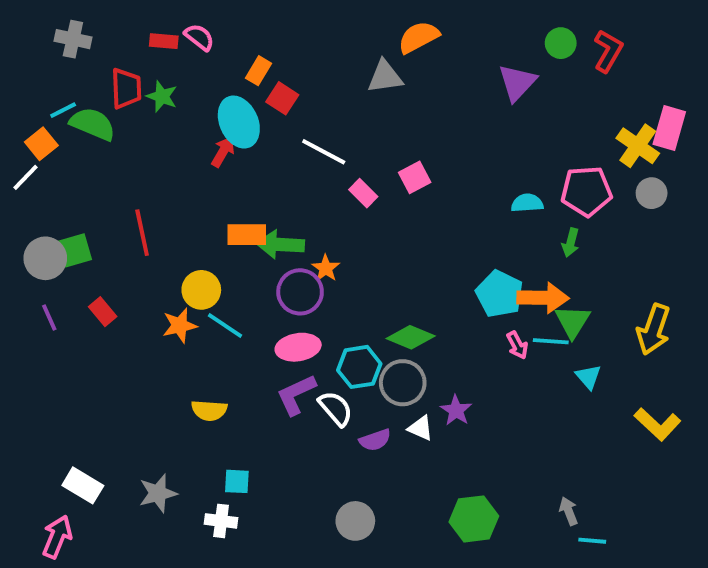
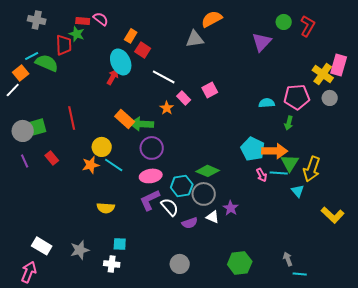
green star: (162, 96) -> (77, 34), moved
orange rectangle: (247, 235) -> (125, 119), turned 42
orange star: (326, 268) -> (167, 108), moved
yellow arrow: (654, 329) -> (312, 169), moved

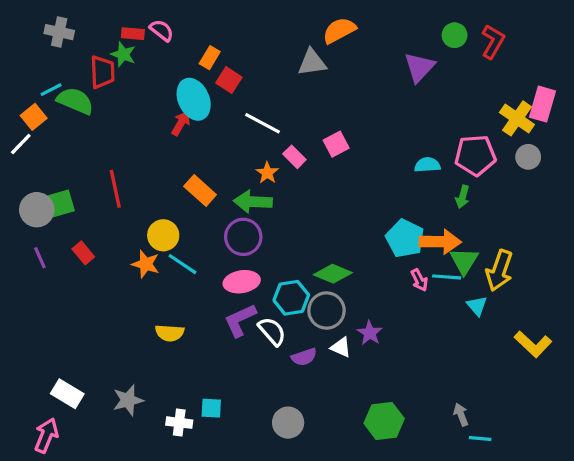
green arrow: (142, 124) -> (253, 202), moved
orange star: (91, 165) -> (146, 264), turned 30
cyan square: (120, 244) -> (211, 408), moved

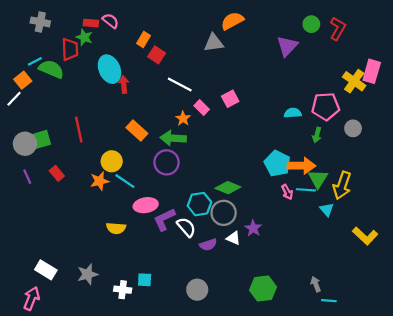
cyan ellipse: (194, 99) -> (109, 69), moved
red arrow: (181, 123) -> (124, 84), turned -35
gray circle: (528, 157) -> (353, 128), moved
orange star: (146, 264) -> (100, 181), turned -30
pink ellipse: (242, 282) -> (146, 205), moved

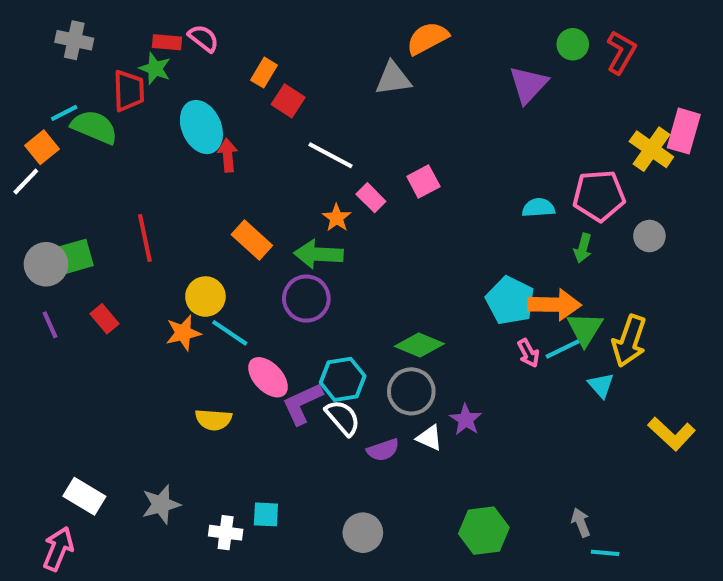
cyan line: (306, 190) -> (563, 349), turned -30
cyan hexagon: (199, 204) -> (343, 379), moved
pink ellipse: (146, 205) -> (268, 377), turned 55

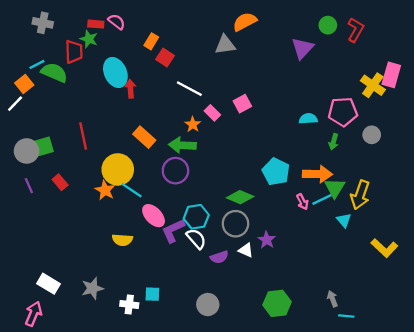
yellow circle: (205, 297) -> (118, 169), size x1.4
cyan pentagon: (510, 301) -> (276, 172), moved
orange star: (183, 333) -> (105, 190), turned -30

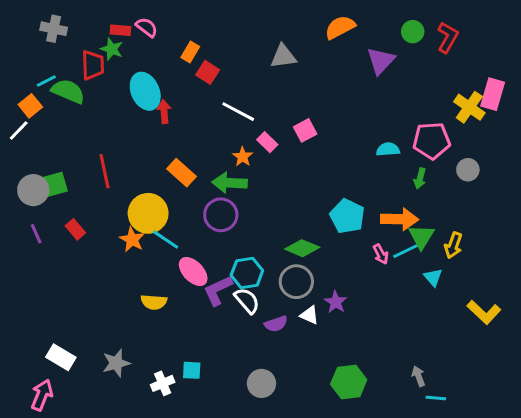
orange semicircle: (245, 22) -> (340, 27), moved
yellow arrow: (360, 195) -> (453, 245), size x0.7
white cross: (129, 305) -> (163, 383), turned -30

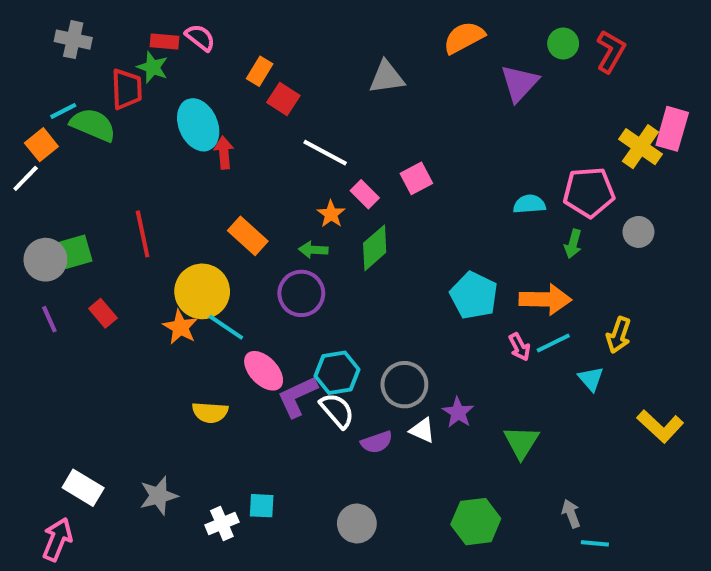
green arrow: (229, 183) -> (313, 250), size x0.6
green triangle: (421, 237) -> (521, 442), moved
green diamond: (302, 248) -> (375, 248), moved, turned -64

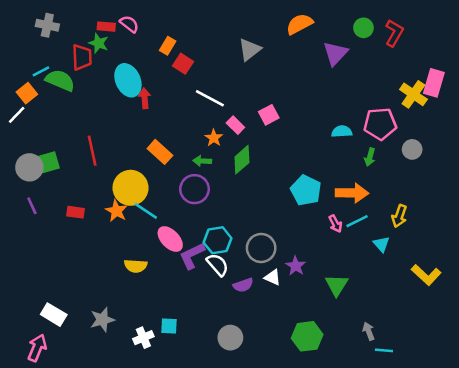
gray triangle: (387, 77) -> (250, 50), turned -30
red rectangle: (103, 313) -> (75, 212), moved, turned -42

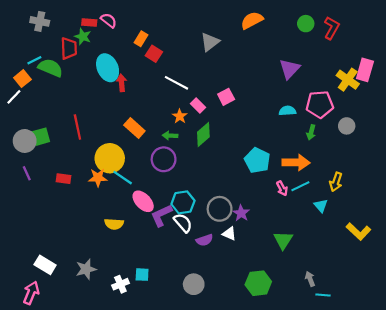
purple triangle: (335, 53) -> (290, 69), moved
orange star: (116, 211) -> (98, 178), turned -30
purple star: (296, 266) -> (241, 213), moved

